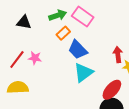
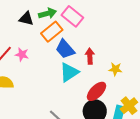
black triangle: (24, 22) -> (26, 19), moved
orange rectangle: (63, 33) -> (52, 32), size x1.5
red arrow: (118, 55) -> (90, 56), moved

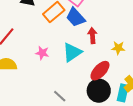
blue trapezoid: (65, 49) -> (76, 17), moved
pink star: (22, 54) -> (42, 53), moved

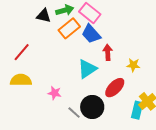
pink star: (42, 53) -> (55, 93), moved
black circle: (99, 91) -> (92, 107), moved

